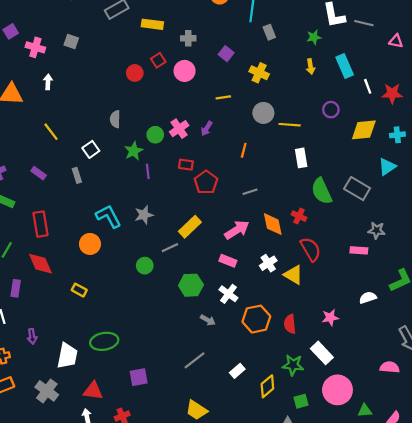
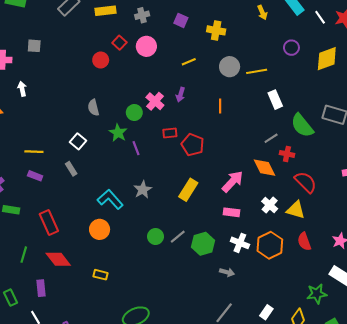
yellow line: (51, 132) -> (34, 152), moved, turned -36
gray line: (250, 192) -> (271, 138), moved
gray line: (170, 248) -> (178, 237), moved
orange hexagon: (256, 319) -> (270, 245), moved
red semicircle: (290, 324) -> (304, 242), moved

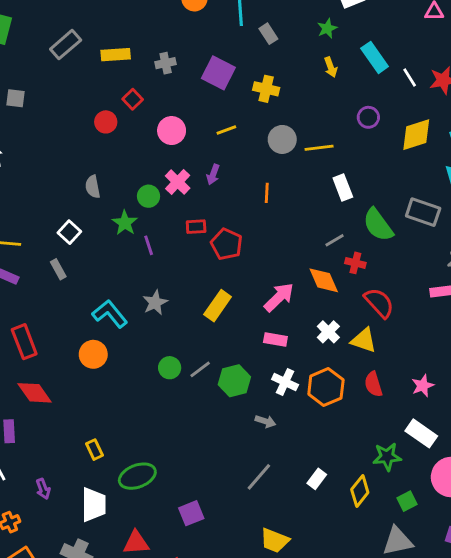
purple square: (181, 20) -> (218, 73), size x1.6
pink circle: (146, 46) -> (172, 131), moved
yellow rectangle: (100, 275) -> (95, 450), moved, turned 48

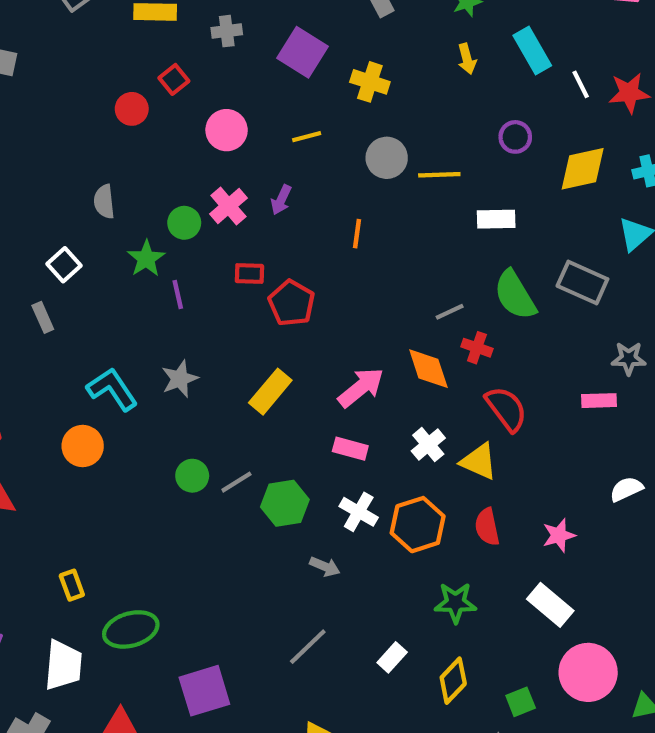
white rectangle: (343, 188) -> (496, 219), moved, turned -75
green star: (387, 457) -> (455, 603), moved
purple square: (191, 513) -> (204, 691), size x1.4

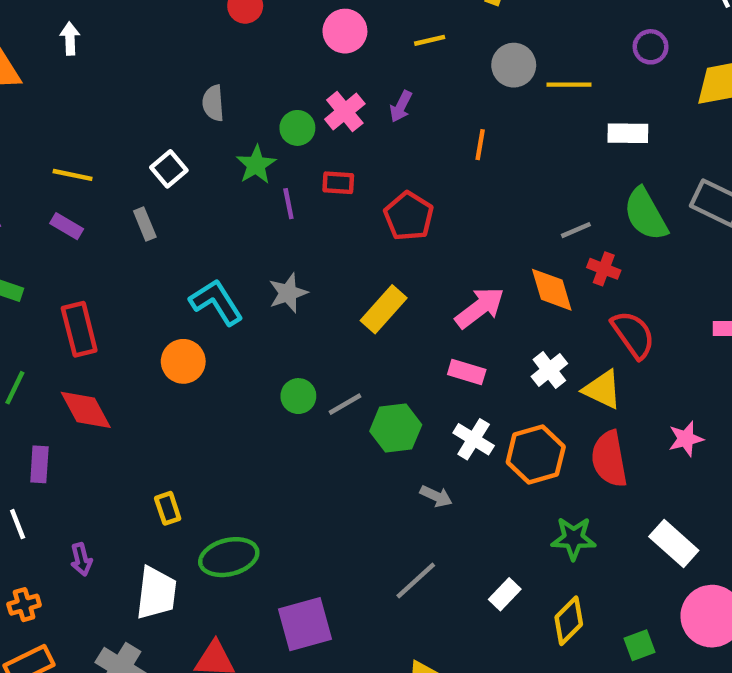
red rectangle: (249, 273) -> (338, 183), moved
red semicircle: (487, 527) -> (609, 459), size x1.4
pink star: (559, 535) -> (686, 439), moved

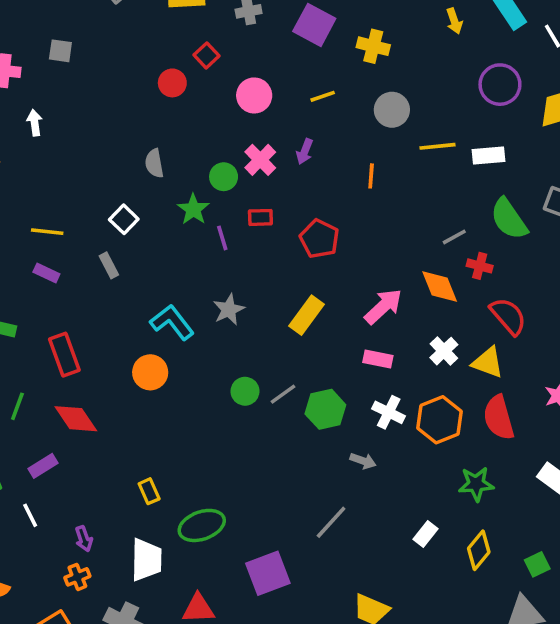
purple circle: (651, 47) -> (500, 85), size x1.5
yellow line: (569, 85) -> (437, 146), moved
purple rectangle: (39, 464) -> (43, 466), turned 60
gray line: (416, 581) -> (331, 522), moved
orange cross: (24, 605) -> (77, 577), moved

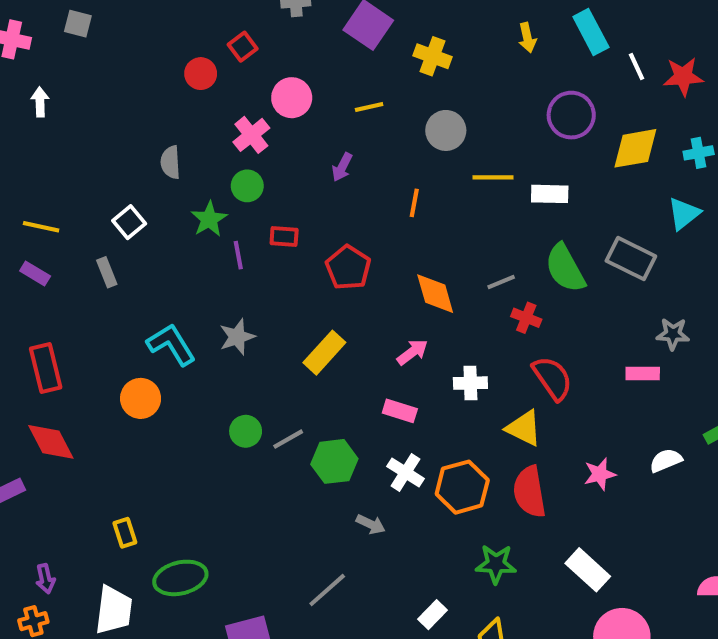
pink cross: (260, 160) -> (251, 135), moved
orange diamond: (440, 287) -> (435, 294), moved
pink arrow: (383, 306) -> (412, 352), size x0.7
white cross: (444, 351) -> (470, 383), moved, turned 36

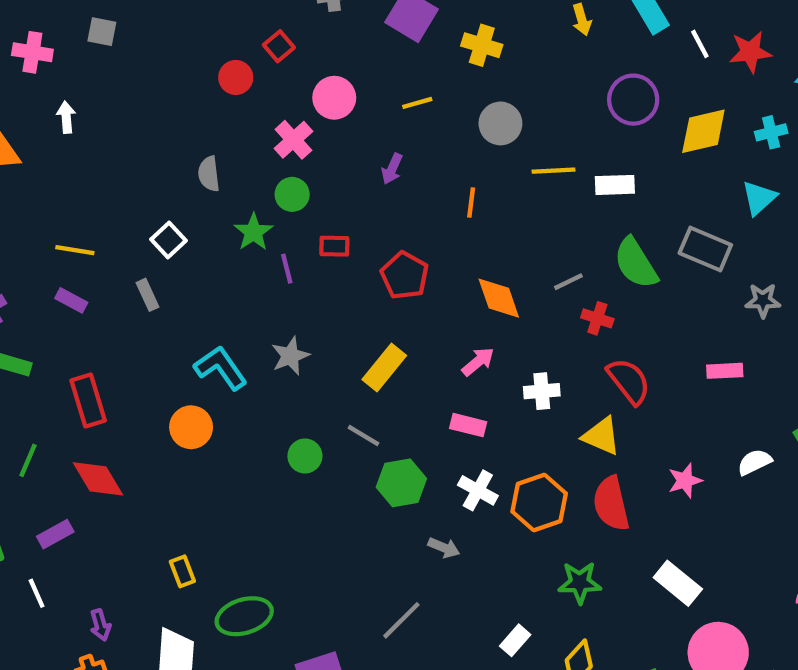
gray star: (673, 334) -> (763, 300), moved
gray line: (288, 439) -> (364, 435), moved, turned 64

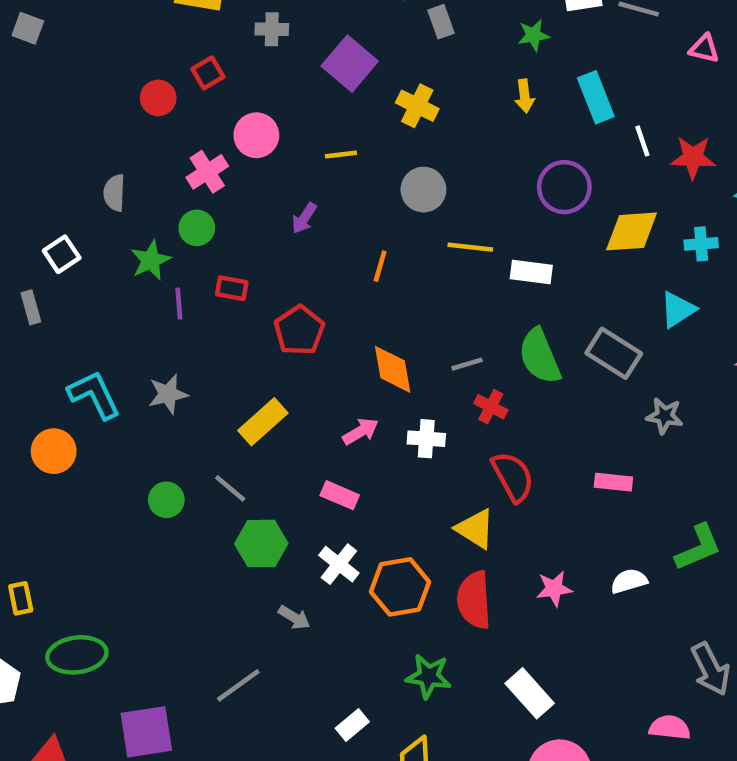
white cross: (542, 391) -> (426, 439), moved

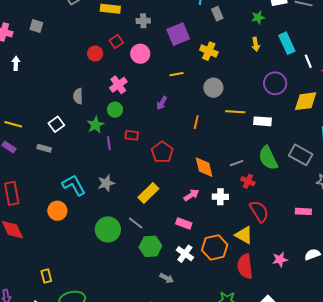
purple square: (350, 64) -> (178, 34), turned 30
pink circle: (256, 135) -> (140, 54), moved
gray rectangle: (31, 307) -> (44, 148), turned -56
green circle: (166, 500) -> (108, 229), size x1.6
orange hexagon: (400, 587) -> (215, 247), moved

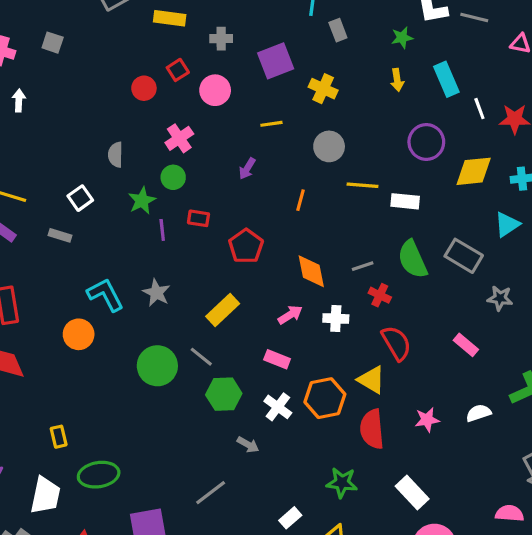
gray star: (106, 183) -> (156, 293), turned -30
pink rectangle: (303, 211) -> (466, 345), turned 35

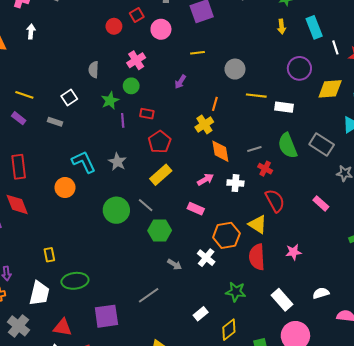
yellow cross: (323, 89) -> (204, 124), moved, turned 30
red pentagon: (246, 246) -> (160, 142), moved
white cross: (278, 407) -> (206, 258), moved
white semicircle: (479, 413) -> (321, 293), moved

